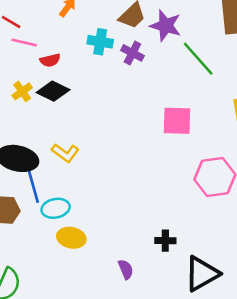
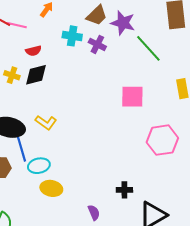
pink line: (24, 43) -> (17, 25), moved
yellow cross: (22, 91) -> (12, 75), turned -35
black diamond: (53, 91) -> (36, 75), turned -40

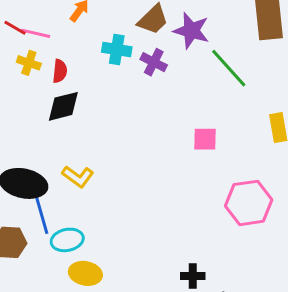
red semicircle: (33, 51) -> (60, 71), turned -70
yellow cross: (12, 75) -> (29, 63), moved
pink square: (132, 97) -> (205, 139), size x0.7

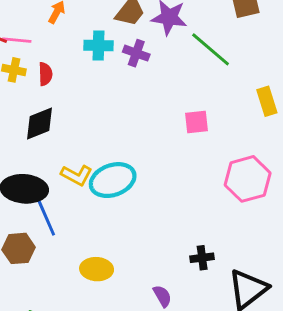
black diamond: (63, 106) -> (40, 123), moved
cyan ellipse: (67, 240) -> (113, 180), moved, size x1.4

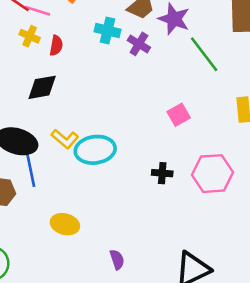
pink square: (196, 122) -> (179, 115), turned -35
black cross: (202, 258) -> (162, 173), moved

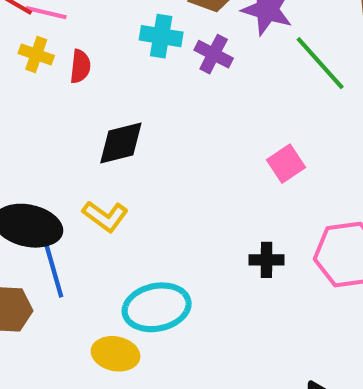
black diamond: (42, 87) -> (121, 143), moved
cyan ellipse: (95, 150) -> (157, 307), moved

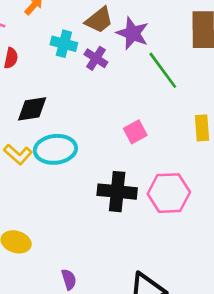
black cross: (266, 260) -> (117, 192), size x1.8
cyan ellipse: (157, 307) -> (55, 149), moved

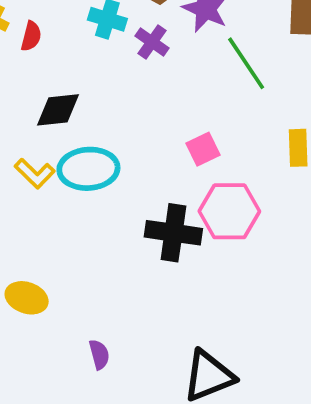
pink hexagon: (169, 193) -> (229, 211), moved

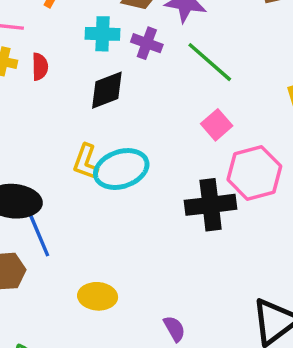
green line: (246, 63) -> (210, 62), moved
black diamond: (58, 110) -> (107, 90), moved
yellow L-shape: (35, 173) -> (86, 162), moved, turned 81

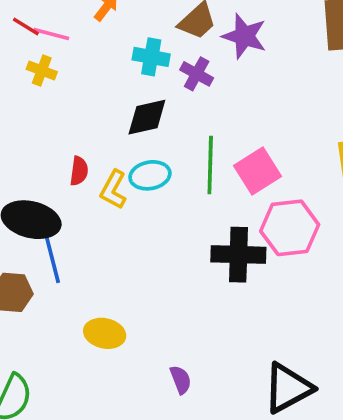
green line: (210, 62) -> (210, 165), moved, turned 42
red semicircle: (40, 67) -> (79, 171), moved
pink square: (217, 125) -> (257, 171), size x1.4
cyan ellipse: (121, 169) -> (150, 175), moved, size x0.7

